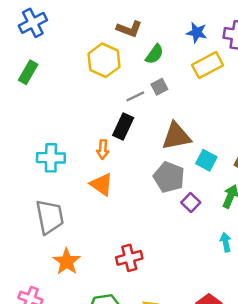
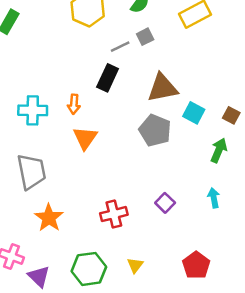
orange arrow: (103, 149) -> (74, 104), moved
orange triangle: (102, 184) -> (85, 138), turned 30
purple square: (191, 202) -> (165, 203), moved

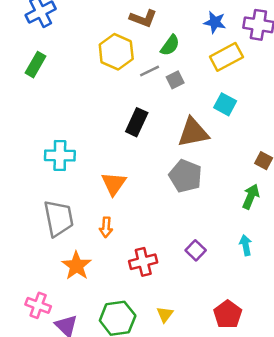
gray line: (120, 47) -> (150, 71), moved
orange arrow: (74, 104) -> (106, 227), moved
cyan square: (194, 113) -> (225, 104), moved

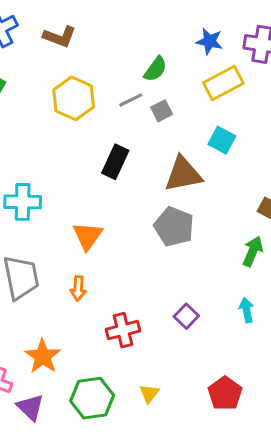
brown L-shape: (143, 18) -> (60, 37), moved
yellow hexagon: (116, 52) -> (74, 98), moved
orange star: (77, 266) -> (43, 356), moved

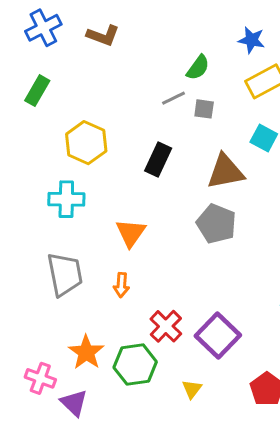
yellow hexagon: (74, 98) -> (86, 143), moved
gray square: (162, 111) -> (204, 109), turned 35
purple square: (186, 316) -> (218, 335), moved, size x1.8
red cross: (123, 330) -> (166, 326), turned -32
green hexagon: (92, 398) -> (135, 365), moved

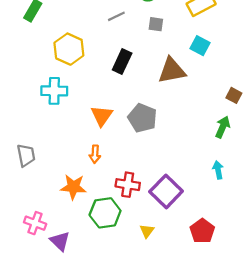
gray line: (173, 98) -> (116, 16), moved
gray pentagon: (216, 224) -> (142, 118), moved
gray trapezoid: (65, 274) -> (26, 155), moved, size x0.7
red cross: (166, 326) -> (128, 185), turned -35
orange star: (86, 352) -> (73, 187), moved, turned -30

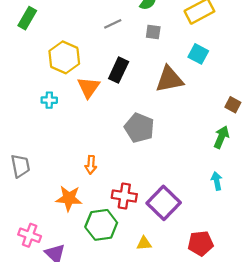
cyan cross: (54, 91) -> (49, 100), size x0.6
orange triangle: (102, 116) -> (89, 87), moved
yellow triangle: (147, 231) -> (144, 243), turned 49
red pentagon: (202, 231) -> (201, 243), turned 30

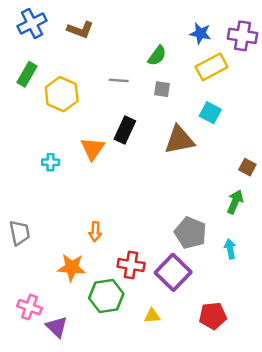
gray line: (113, 24) -> (119, 80), turned 30
yellow hexagon: (64, 57) -> (62, 94), moved
gray pentagon: (139, 128) -> (190, 233), moved

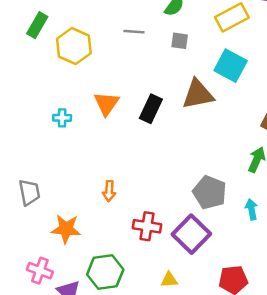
cyan square: (210, 113) -> (231, 66), size x1.4
black rectangle: (125, 130) -> (151, 109), moved
orange star: (72, 267) -> (66, 229), moved
green hexagon: (106, 296) -> (105, 272), moved

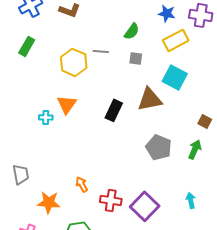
yellow hexagon: (74, 46) -> (74, 62), moved
orange triangle: (106, 103) -> (67, 104), moved
orange arrow: (109, 191) -> (82, 184), moved, turned 147
gray pentagon: (210, 192) -> (159, 147), moved
cyan arrow: (251, 209) -> (191, 200), moved

